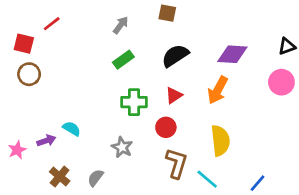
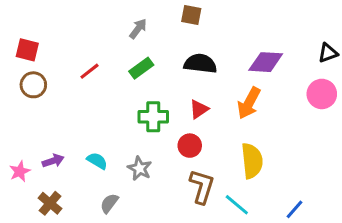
red line: (52, 24) -> (90, 71), moved
black semicircle: (175, 56) -> (200, 64), turned 40
cyan semicircle: (72, 129) -> (97, 161), moved
brown cross: (60, 176) -> (50, 203), moved

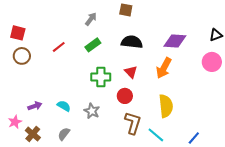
red triangle: (199, 109) -> (131, 72), turned -40
pink star: (20, 171) -> (15, 122), moved
gray semicircle: (109, 203) -> (64, 134), moved

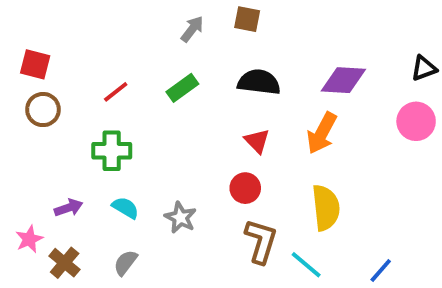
gray arrow: (91, 19) -> (192, 29), moved
green cross: (101, 77) -> (112, 151), moved

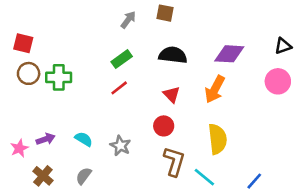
red line: (116, 92) -> (119, 88), moved
green cross: (112, 151) -> (59, 77), moved
pink star: (29, 239) -> (19, 148), moved

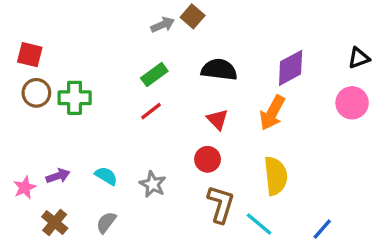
brown square: (165, 13) -> (193, 16), moved, turned 30
gray arrow: (128, 20) -> (163, 25), turned 30
purple diamond: (229, 54) -> (291, 68), turned -32

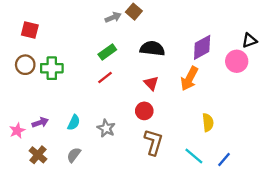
red square: (30, 55) -> (30, 30), moved
pink circle: (352, 103) -> (237, 61), moved
cyan semicircle: (106, 176) -> (74, 122), turned 84
yellow semicircle: (276, 176) -> (208, 122), moved, size x0.7
cyan line: (259, 224) -> (194, 156), moved

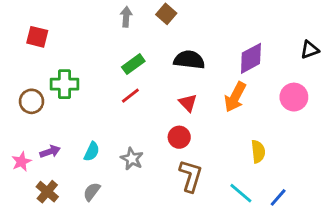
gray arrow: (113, 17) -> (126, 17), moved, turned -63
pink circle: (237, 61) -> (294, 97), moved
brown circle: (25, 65) -> (32, 101), moved

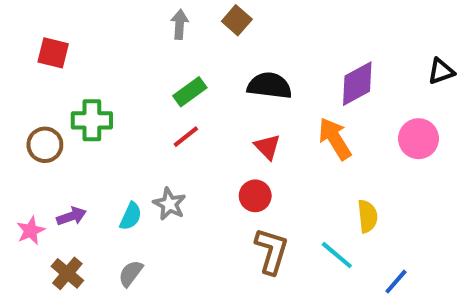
orange arrow: (235, 97) -> (335, 139), turned 120
gray star: (132, 159) -> (169, 204), moved
cyan line: (241, 193) -> (337, 255), moved

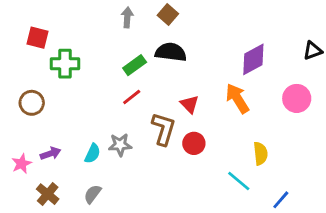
black semicircle: (269, 86) -> (171, 52), moved
green cross: (92, 120) -> (65, 64), moved
red circle: (255, 196) -> (194, 143), moved
gray star: (169, 204) -> (120, 145), turned -30
brown L-shape: (272, 251) -> (163, 129), moved

